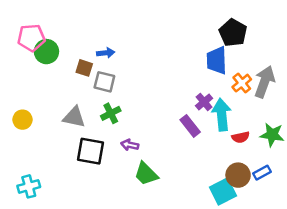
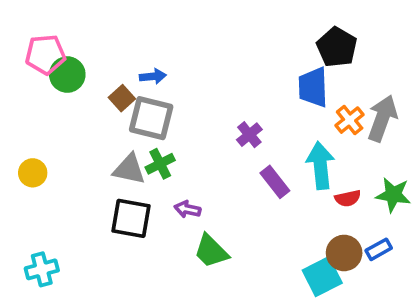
brown square: (84, 68) -> (122, 98), turned 30
gray square: (104, 82) -> (151, 118), size x1.4
purple cross: (204, 102) -> (249, 135), moved
gray triangle: (74, 117) -> (129, 169), moved

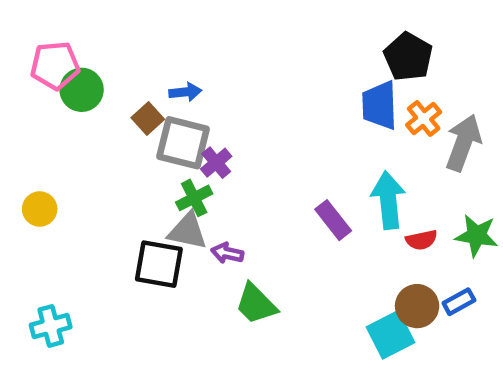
orange cross: (350, 120) -> (424, 118), moved
purple cross: (249, 135) -> (216, 163), moved
gray triangle: (129, 169) -> (187, 231), moved

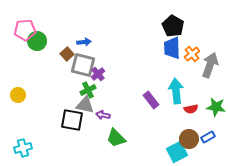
black pentagon: (408, 57) -> (173, 26), moved

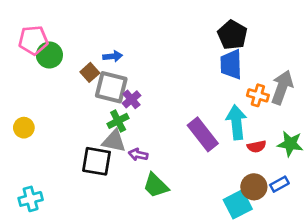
orange cross: (192, 54) -> (258, 95), moved, turned -35
purple rectangle: (151, 100) -> (203, 134), size x1.4

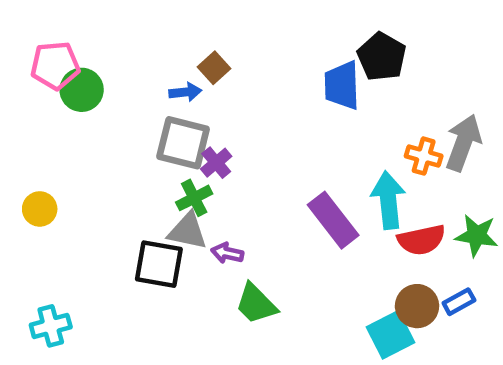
blue trapezoid: (231, 64) -> (342, 85), moved
brown square: (90, 72) -> (214, 68), moved
red semicircle: (257, 146) -> (421, 240), size x1.5

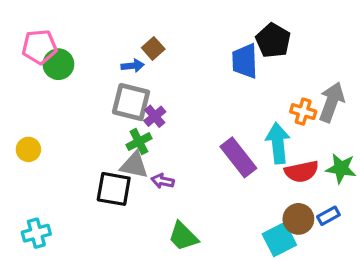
green trapezoid: (256, 304) -> (183, 236), moved

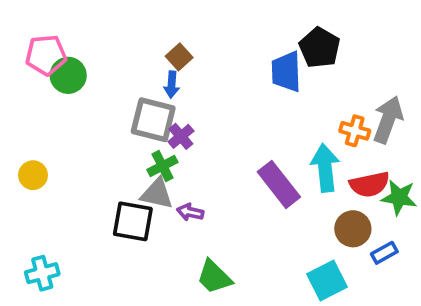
blue arrow: (133, 66) -> (172, 85), moved, turned 100
red semicircle: (302, 172) -> (370, 184), moved
brown circle: (298, 219) -> (353, 229), moved

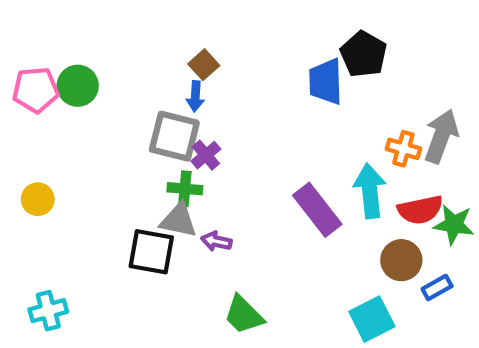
pink pentagon: (46, 55) -> (36, 90), moved
green cross: (162, 166) -> (185, 189), turned 32

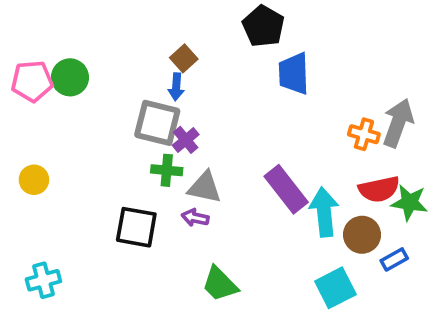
black pentagon: (364, 54) -> (263, 26), moved
cyan arrow: (370, 191) -> (324, 212), moved
gray triangle: (179, 220) -> (205, 187), moved

